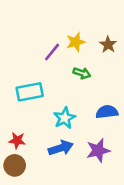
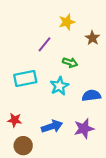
yellow star: (76, 42) -> (67, 22), moved
cyan star: (64, 118) -> (59, 86), moved
brown circle: (15, 165) -> (23, 146), moved

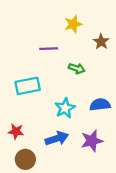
purple line: (44, 44) -> (49, 49), turned 49
cyan star: (59, 86) -> (65, 108), moved

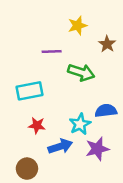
green arrow: (77, 68) -> (81, 72), size x1.5
cyan star: (65, 108) -> (80, 124), moved
red star: (16, 131) -> (37, 125), moved

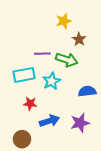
brown star: (107, 44) -> (79, 39), moved
purple line: (52, 51) -> (42, 54), moved
cyan star: (80, 124) -> (52, 81), moved

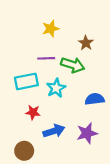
yellow star: (64, 21) -> (51, 29), moved

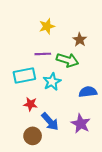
blue arrow: (54, 131) -> (50, 122), turned 66
purple star: (87, 133) -> (81, 124), turned -30
brown circle: (24, 151) -> (33, 136), moved

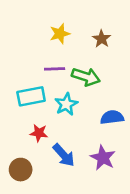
brown star: (80, 40) -> (102, 39), moved
brown circle: (33, 136) -> (21, 170), moved

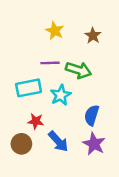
yellow star: (60, 34) -> (55, 31), turned -30
blue semicircle: (112, 117) -> (92, 115), moved, turned -66
brown circle: (21, 170) -> (21, 144), moved

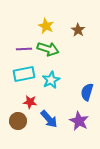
purple line: (50, 63) -> (24, 49), moved
green arrow: (79, 70) -> (48, 49), moved
blue semicircle: (92, 115) -> (87, 92), moved

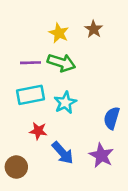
brown star: (78, 30) -> (94, 29), moved
brown circle: (18, 121) -> (16, 167), moved

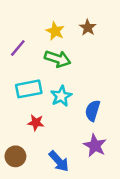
purple line: (31, 63) -> (18, 48), moved, turned -48
blue semicircle: (112, 118) -> (93, 111), moved
blue arrow: (63, 153) -> (59, 161), moved

